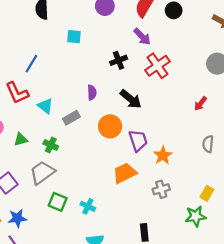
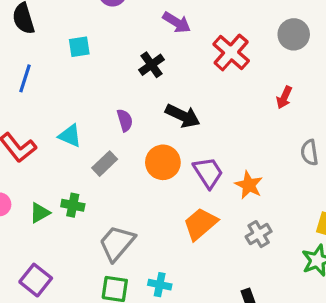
blue line: (31, 64) -> (25, 78), moved
red cross: (157, 66) -> (231, 52), moved
cyan triangle: (45, 106) -> (70, 136), moved
green cross: (51, 145) -> (73, 205), moved
gray trapezoid: (42, 173) -> (117, 243), moved

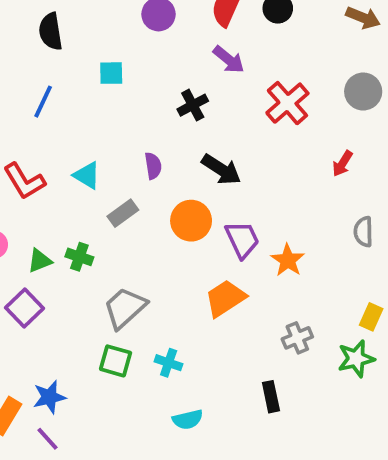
gray cross: (259, 234) -> (297, 338), moved
purple square: (36, 280) -> (25, 308), moved

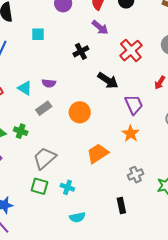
purple semicircle: (153, 166) -> (49, 83), moved, turned 104
black arrow: (221, 169) -> (108, 80), moved
purple trapezoid: (242, 239) -> (134, 105), moved

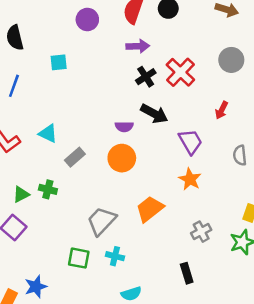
purple arrow: (100, 27) -> (138, 46), turned -36
black cross: (81, 51) -> (146, 77), moved
purple semicircle: (49, 83) -> (124, 127), moved
gray trapezoid: (45, 158) -> (101, 221), moved

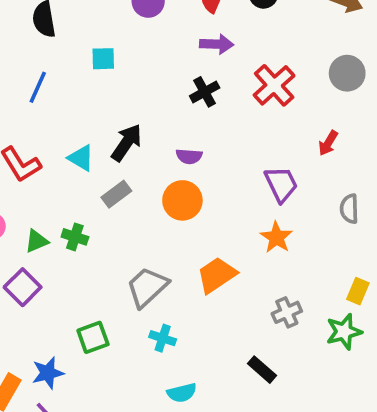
black cross: (146, 77) -> (205, 92), moved
black arrow: (154, 114) -> (127, 143), moved, turned -88
green square: (79, 258) -> (93, 337), moved, turned -35
black rectangle: (187, 273) -> (262, 370), turned -36

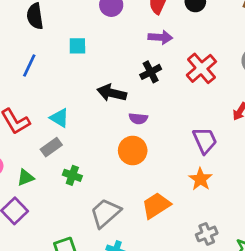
black arrow: (127, 143) -> (112, 93), moved, turned -112
gray rectangle: (116, 194) -> (51, 147), moved
green cross: (75, 237) -> (72, 175), moved

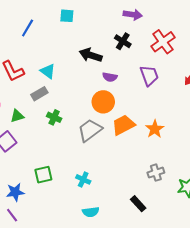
black cross: (151, 72) -> (123, 41), turned -35
purple trapezoid: (205, 140) -> (149, 75), moved
orange trapezoid: (156, 205) -> (123, 125), moved
gray trapezoid: (105, 213) -> (90, 130), moved

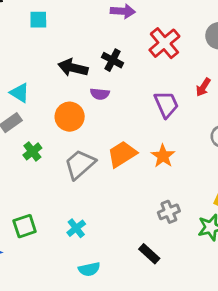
black cross: (123, 41) -> (113, 60), moved
purple trapezoid: (149, 75) -> (166, 104), moved
orange circle: (103, 102) -> (70, 117), moved
green cross: (54, 117) -> (32, 151), turned 32
cyan cross: (83, 179) -> (76, 228), turned 32

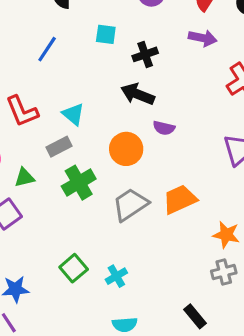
black cross: (113, 60) -> (145, 54), moved, turned 35
green cross: (32, 151) -> (79, 183), size x1.5
orange star: (163, 156) -> (226, 235), moved, turned -30
green square: (25, 226) -> (74, 268), moved, turned -30

